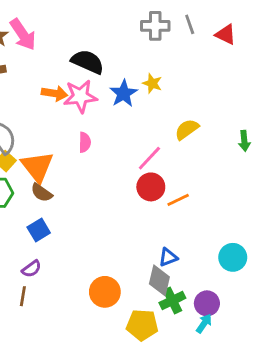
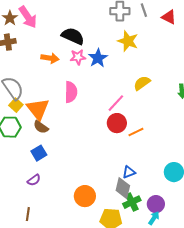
yellow star: (152, 83) -> (128, 41), moved, size x1.5
pink star: (80, 96) -> (78, 57), moved, size x0.7
pink semicircle: (85, 142) -> (71, 92), size x1.5
brown line: (23, 296) -> (28, 214), moved

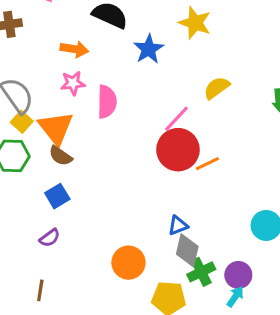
pink star: (78, 57) -> (73, 83), moved
red circle: (117, 123) -> (178, 150), size x1.4
blue triangle: (129, 172) -> (178, 225), moved

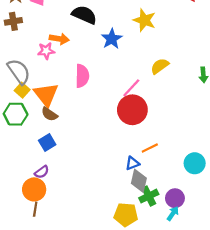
pink star: (73, 83) -> (46, 51), moved
orange line: (207, 164) -> (150, 148), moved
orange circle: (128, 263) -> (34, 189), moved

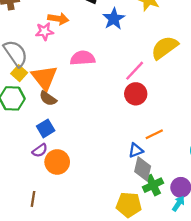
yellow semicircle: (160, 66) -> (165, 48), size x1.4
pink semicircle: (82, 76) -> (83, 58), turned -95
red circle: (132, 110) -> (136, 94), size x0.7
purple semicircle: (42, 172) -> (40, 150), moved
orange circle: (34, 189) -> (57, 162), moved

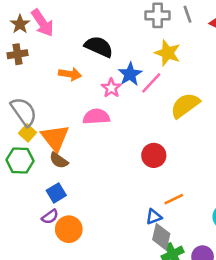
pink star: (44, 31) -> (111, 88), moved, turned -30
pink line: (135, 71) -> (151, 83), moved

